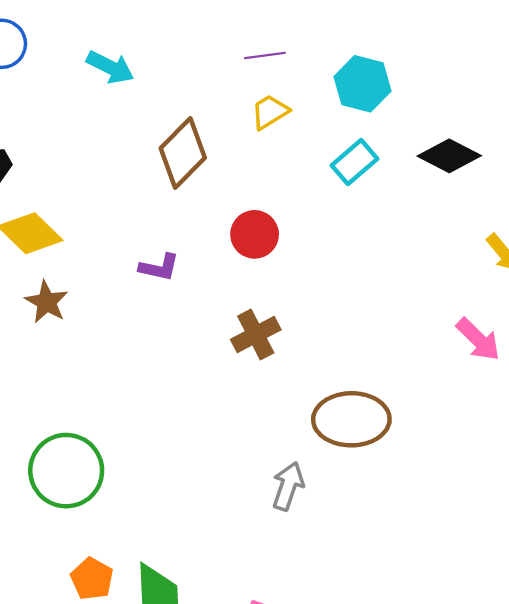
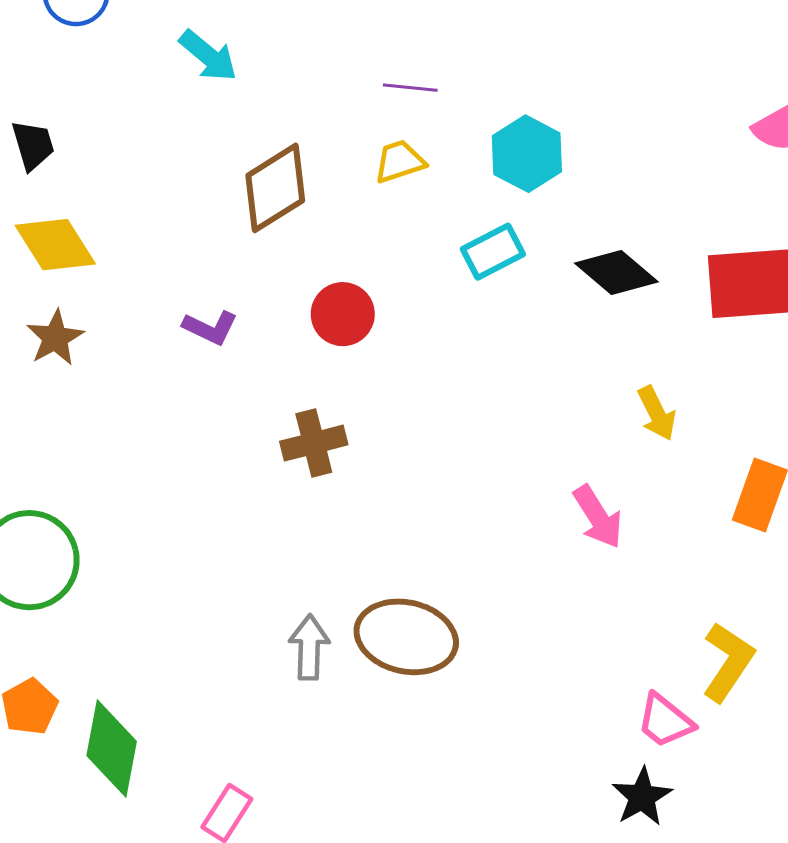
brown ellipse: (351, 419) -> (406, 637), moved
gray arrow: (288, 486) -> (309, 647), turned -30

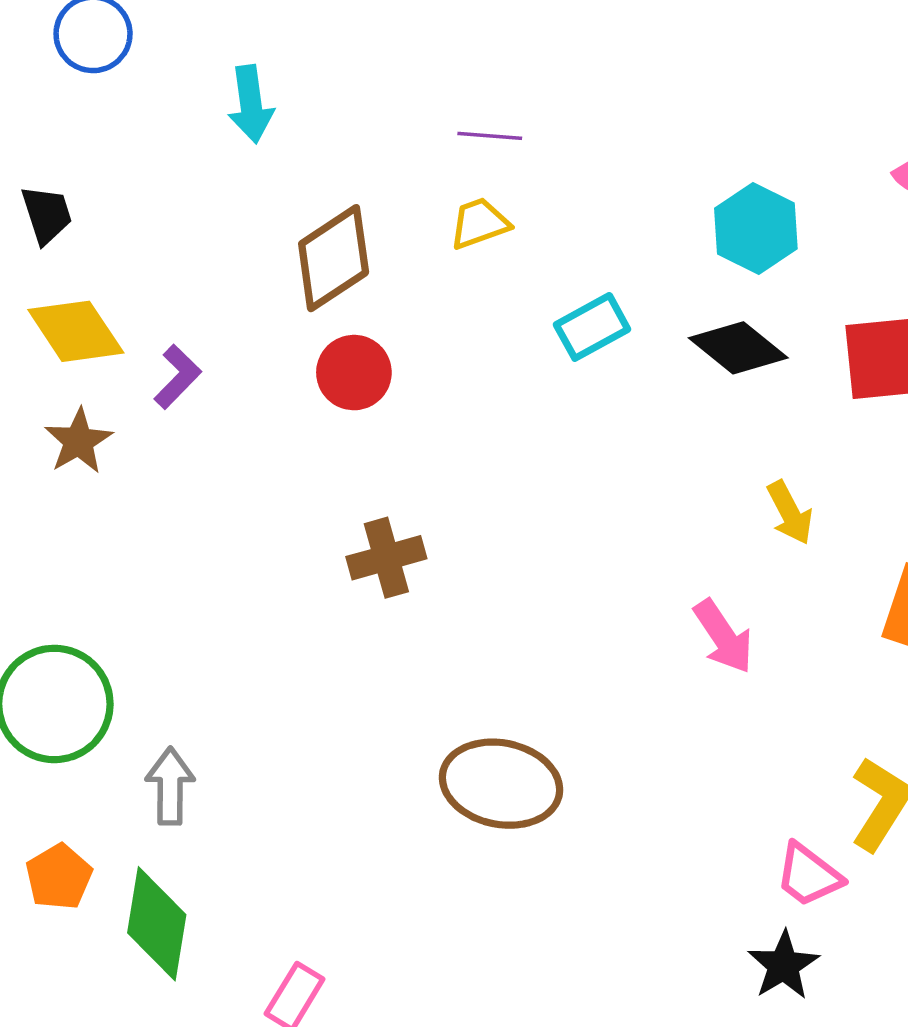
cyan arrow: (208, 56) -> (251, 104), turned 44
cyan hexagon: (527, 154) -> (756, 229), moved
red circle: (343, 314) -> (354, 373), moved
purple L-shape: (210, 328) -> (178, 377), moved, turned -70
gray arrow: (309, 647) -> (170, 786), moved

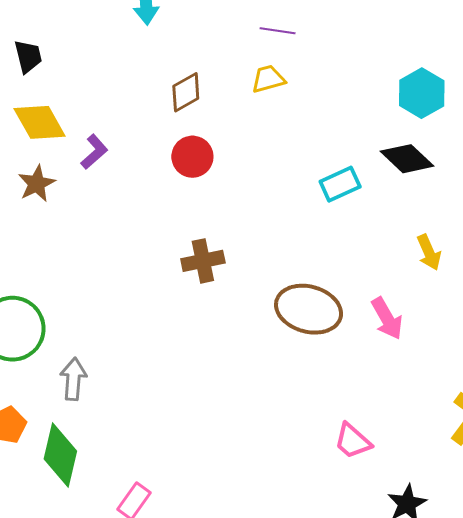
brown diamond: (334, 258) -> (186, 92), size x0.7
cyan rectangle: (592, 327) -> (340, 184), moved
brown ellipse: (501, 784) -> (309, 309), moved
pink trapezoid: (808, 875) -> (353, 441), moved

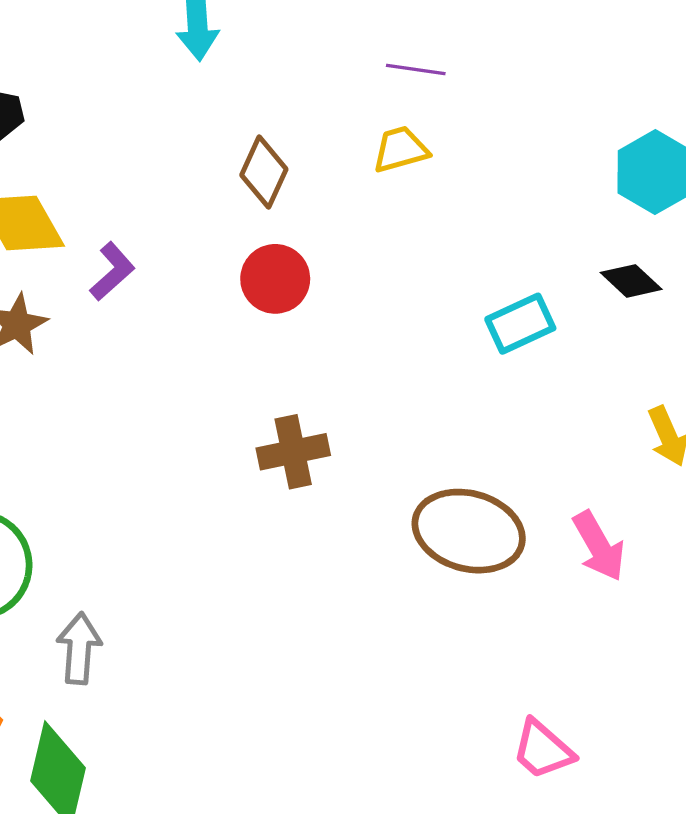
brown diamond: (186, 92) -> (264, 172), turned -36
black diamond: (407, 159) -> (631, 281), size x0.7

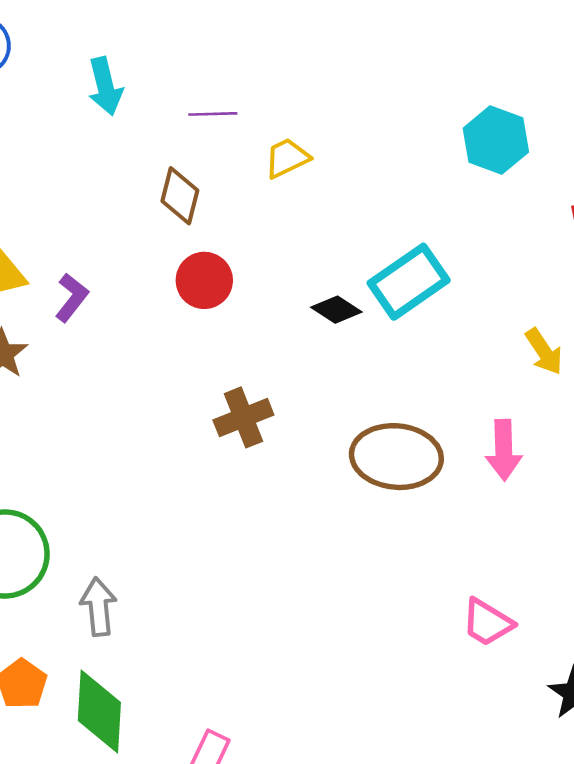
purple line: (416, 69) -> (213, 114), moved
black diamond: (631, 281) -> (336, 310), moved
cyan rectangle: (520, 324) -> (409, 282), size x1.4
pink arrow: (599, 546) -> (504, 450), turned 38

